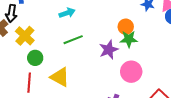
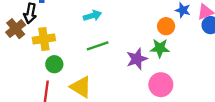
orange circle: (126, 27) -> (166, 26), moved
yellow cross: (25, 36) -> (44, 39), turned 36

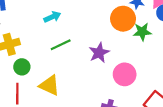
orange circle: (166, 26) -> (123, 19), size x1.5
green star: (160, 48) -> (142, 32), moved

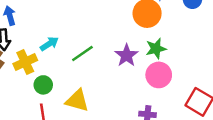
cyan arrow: (52, 17) -> (49, 44), moved
green star: (142, 32) -> (156, 49), moved

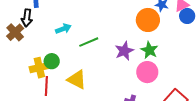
green star: (156, 49) -> (149, 50), turned 30
yellow cross: (25, 62) -> (39, 68), moved

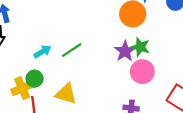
cyan arrow: (63, 29) -> (42, 52), moved
purple star: (124, 51) -> (125, 51), moved

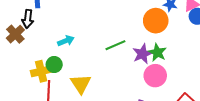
green line: (72, 50) -> (115, 45), moved
yellow triangle: (66, 94) -> (81, 84), turned 30

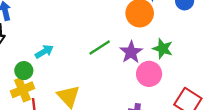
green star: (157, 52) -> (163, 49), moved
green circle: (54, 65) -> (24, 71), moved

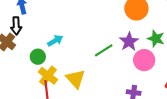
green line: (100, 48) -> (104, 50), moved
yellow cross: (22, 90) -> (48, 76), moved, turned -30

